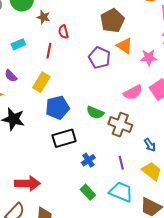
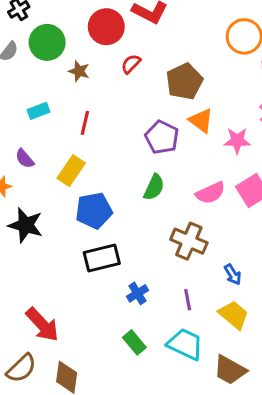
red semicircle: (63, 32) -> (131, 64), moved, turned 56
green semicircle: (95, 113) -> (154, 187), moved, turned -90
red arrow: (27, 183) -> (42, 325), turned 45

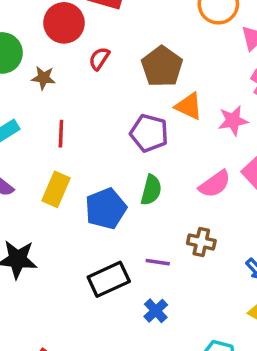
blue pentagon: (94, 211) -> (106, 209), moved
brown cross: (189, 241) -> (201, 242), size x0.7
purple line: (188, 300) -> (158, 262), moved, turned -60

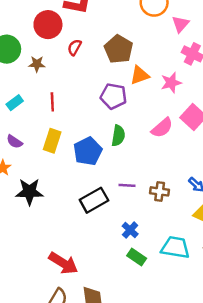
orange triangle: (189, 106) -> (140, 75), turned -40
brown cross: (201, 242) -> (160, 191), moved
blue cross: (156, 311) -> (130, 230), moved

